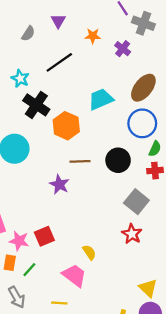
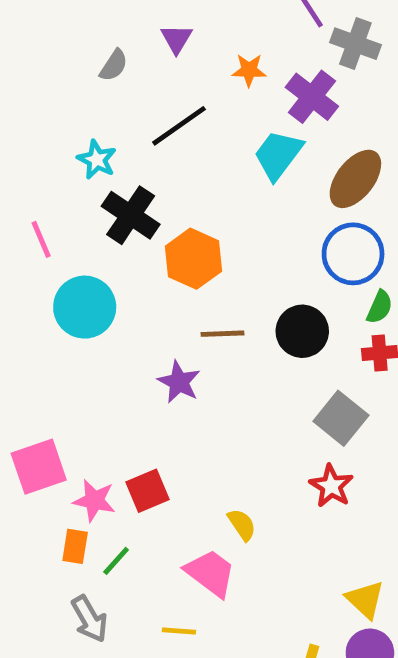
purple cross: (123, 49) -> (312, 97), size x1.5
cyan trapezoid: (101, 99) -> (278, 155), moved, turned -30

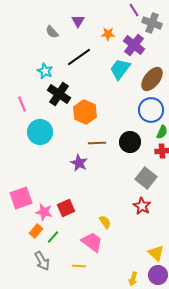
gray semicircle: (114, 65) -> (52, 32), turned 104
orange rectangle: (75, 546) -> (36, 231), turned 32

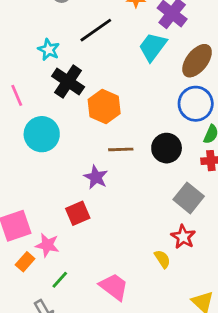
red square: (66, 208) -> (78, 213), moved
yellow semicircle: (105, 222) -> (162, 259), moved
orange rectangle: (36, 231) -> (25, 262), moved

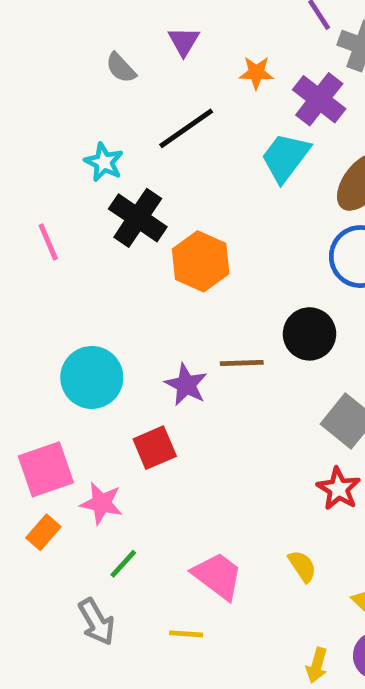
cyan circle: (42, 134) -> (92, 377), moved
brown line: (121, 149) -> (242, 363), moved
yellow semicircle: (162, 259) -> (302, 566), moved
orange rectangle: (25, 262) -> (43, 532), moved

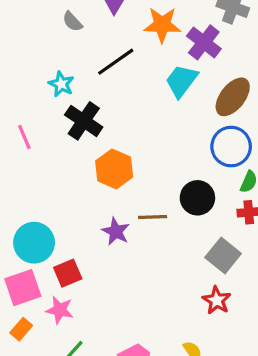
orange star: (256, 73) -> (162, 25), size x1.6
orange hexagon: (201, 261) -> (114, 169), moved
cyan circle: (92, 377) -> (34, 243), moved
red square: (155, 448) -> (68, 273), moved

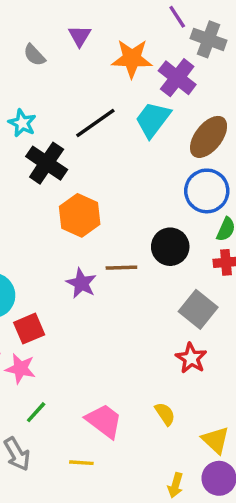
black line: (116, 62) -> (95, 123), moved

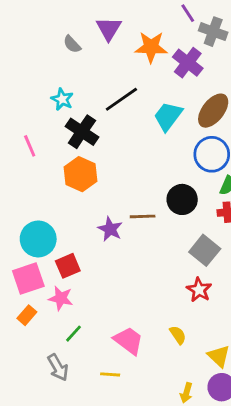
purple triangle: (80, 36) -> (109, 29), size x1.4
cyan trapezoid: (153, 120) -> (168, 116), moved
orange hexagon: (80, 215) -> (81, 174), moved

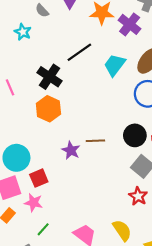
cyan star: (62, 99) -> (23, 32), moved
black circle: (182, 199) -> (135, 135), moved
yellow semicircle: (178, 335) -> (122, 230), size x1.5

